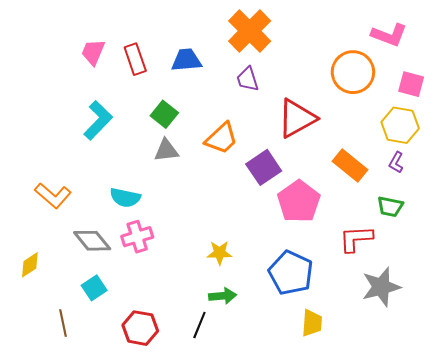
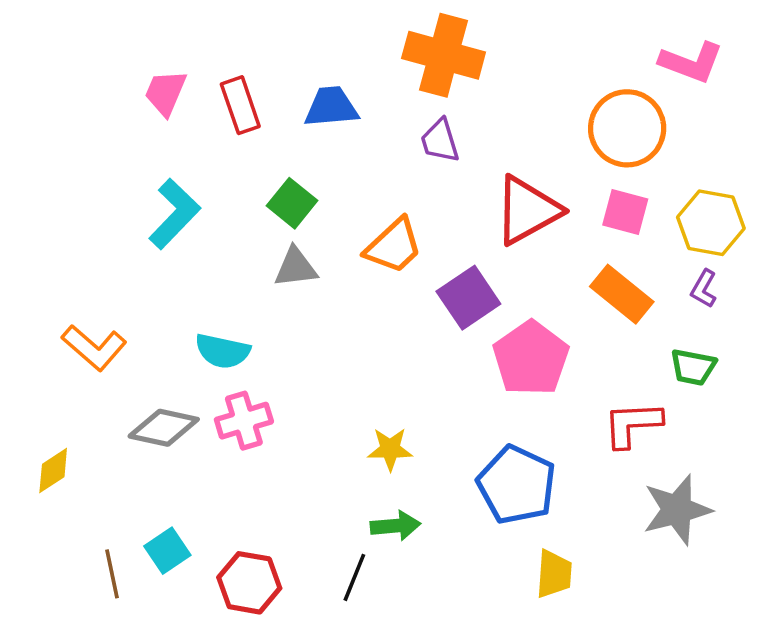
orange cross: (250, 31) -> (444, 55), turned -30
pink square: (411, 84) -> (625, 212), moved
gray diamond: (92, 241) -> (164, 428), turned -39
cyan square: (94, 288) -> (167, 551), moved

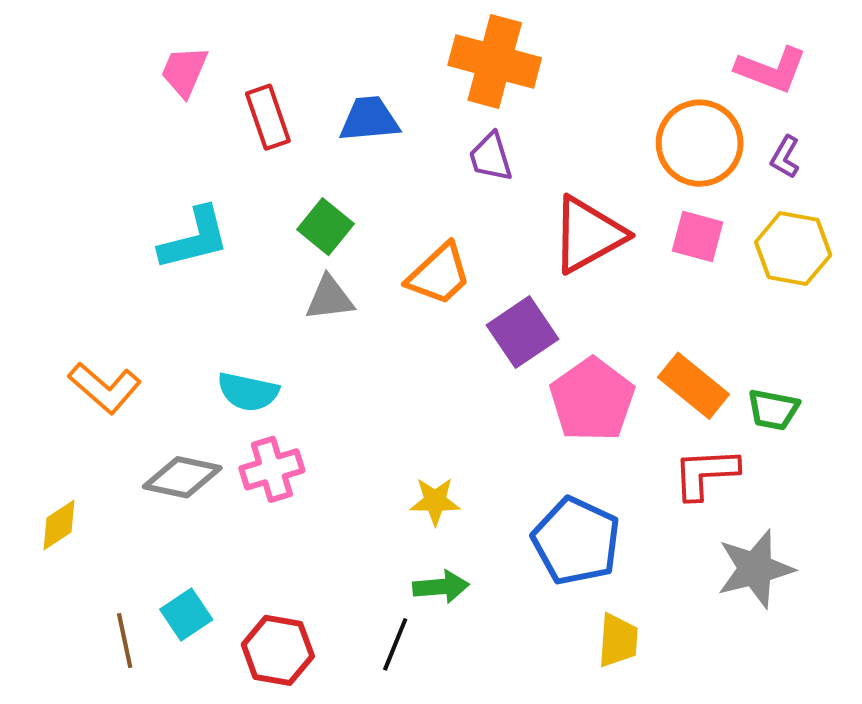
pink trapezoid: (165, 93) -> (184, 71), moved
cyan L-shape: (174, 214) -> (194, 239), turned 32
purple L-shape: (704, 289) -> (785, 157), moved
orange rectangle: (622, 294) -> (694, 386), moved

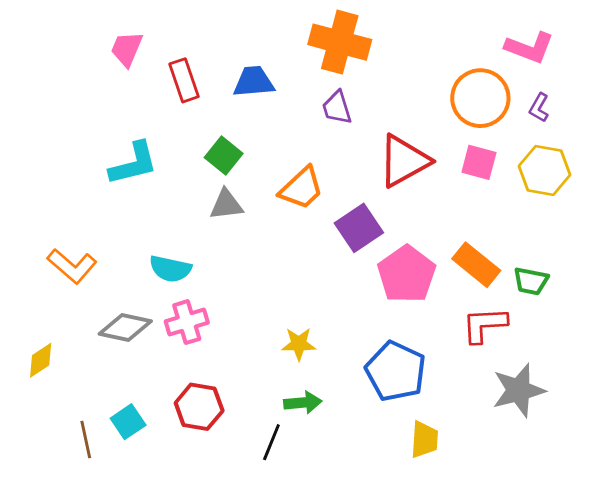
red hexagon: (278, 650) -> (199, 407), moved

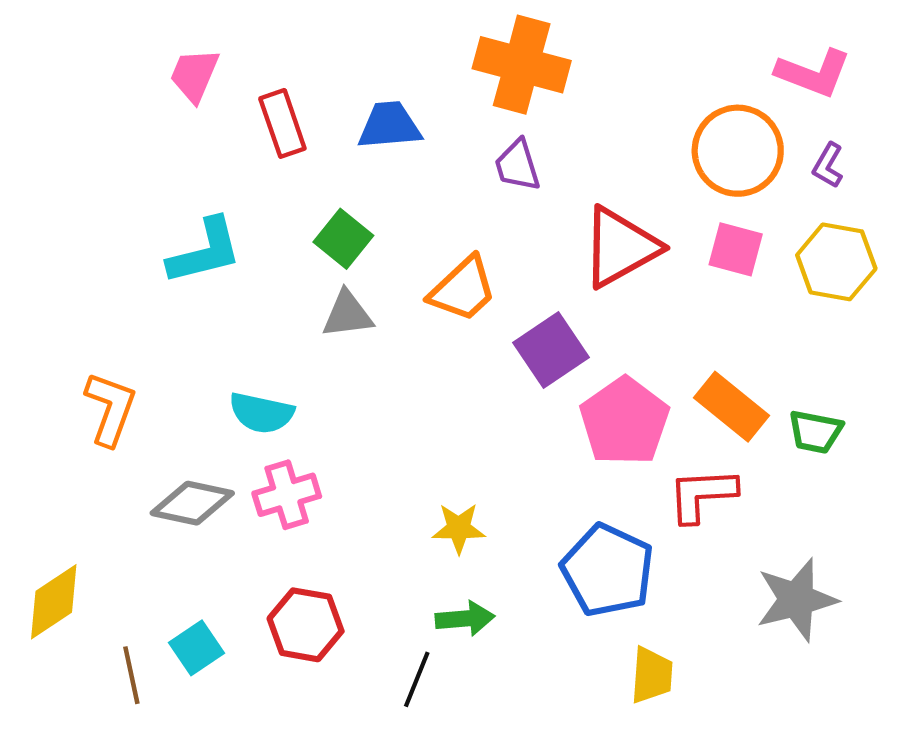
orange L-shape: (72, 266) -> (110, 409), turned -111
red L-shape: (484, 325) -> (702, 495), moved
yellow diamond: (41, 360) -> (54, 602), moved, size x1.4

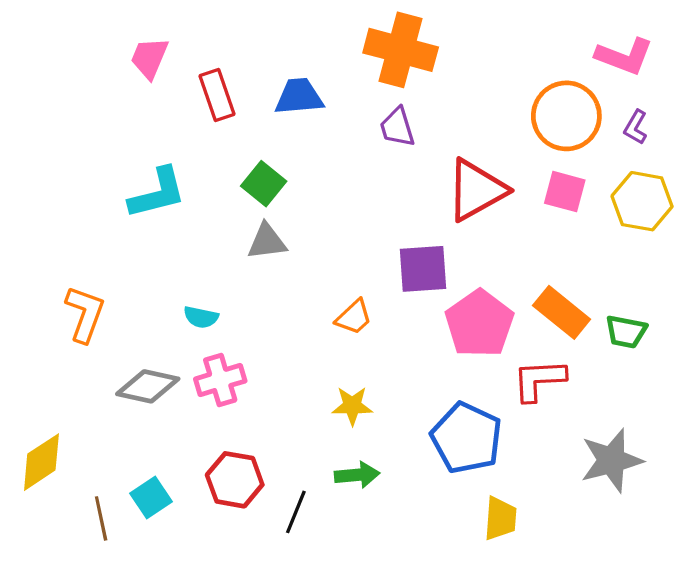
orange trapezoid: (463, 289) -> (354, 317), moved, size x0.7
purple square: (551, 350) -> (423, 269), turned 30
cyan semicircle: (261, 413) -> (201, 317), size x0.7
black line: (417, 679) -> (296, 512), moved

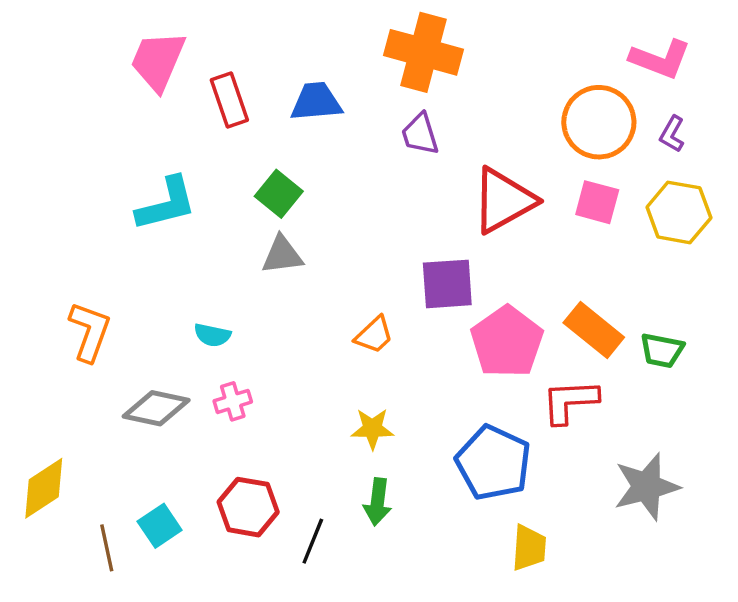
pink trapezoid: (149, 58) -> (158, 61), size x1.4
pink cross: (220, 380) -> (233, 401), size x0.7
green arrow: (357, 475) -> (378, 502), turned 102

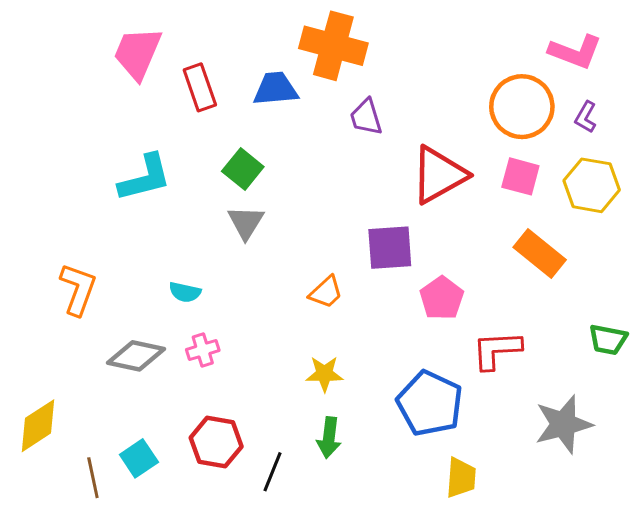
orange cross: (423, 52) -> (333, 46), moved
gray triangle: (282, 255) -> (246, 222), turned -51
orange rectangle: (594, 330) -> (540, 254), moved
pink pentagon: (507, 342) -> (442, 298), size x0.7
green trapezoid: (662, 350) -> (608, 340), moved

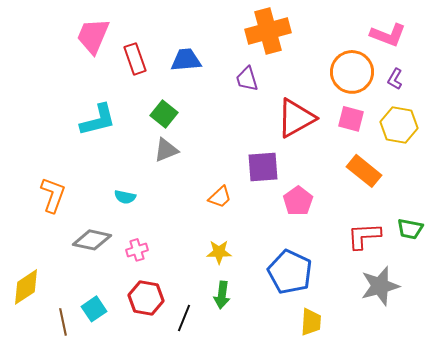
orange cross: (333, 46) -> (268, 31), moved, turned -30
gray triangle: (246, 222) -> (166, 150), turned 36
pink cross: (203, 350) -> (137, 250), moved
red L-shape: (497, 350) -> (364, 236), moved

